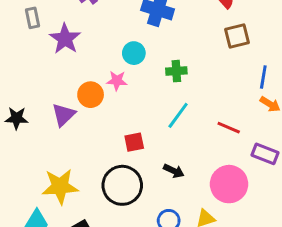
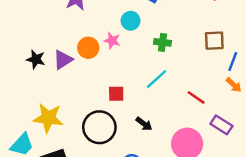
brown square: (237, 36) -> (214, 41), moved
black star: (17, 118) -> (36, 59), moved

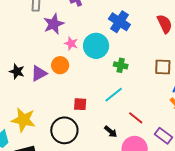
cyan circle: (131, 21) -> (96, 46), size x1.6
pink star: (112, 41) -> (71, 43), moved
red line: (196, 97) -> (136, 118), moved
black arrow: (144, 124) -> (111, 132), moved

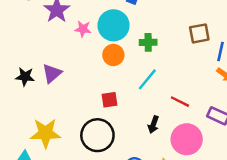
orange circle: (60, 65) -> (113, 55), moved
black arrow: (111, 132) -> (153, 125), turned 80

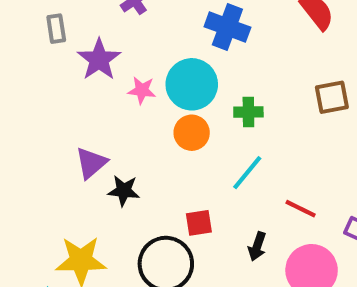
black star: (25, 77) -> (124, 191), moved
red square: (109, 100) -> (199, 223), moved

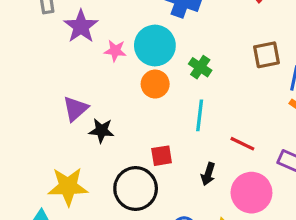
green cross: (248, 112) -> (200, 67), turned 35
cyan line: (247, 173) -> (200, 115), turned -32

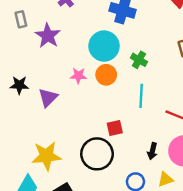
pink star: (115, 51) -> (78, 76), moved
black star: (101, 131) -> (19, 85), moved
black arrow: (208, 174) -> (152, 151), moved

